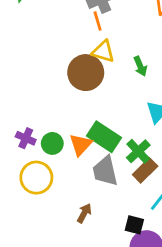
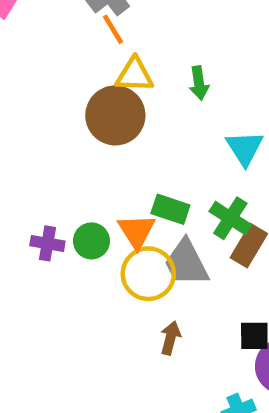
green arrow: (140, 66) -> (199, 83), turned 30
green rectangle: (104, 137) -> (170, 209), size x0.7
yellow circle: (36, 178) -> (148, 274), moved

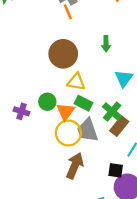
yellow triangle: (134, 75) -> (76, 82), moved
green circle: (91, 241) -> (47, 102), moved
brown arrow: (170, 338) -> (75, 166), size x1.6

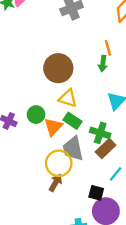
orange line: (68, 12) -> (108, 48), moved
green cross: (112, 112) -> (100, 133), turned -30
yellow circle: (68, 133) -> (59, 163), moved
brown arrow: (75, 166) -> (56, 183), size x0.7

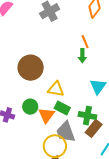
brown circle: (58, 68) -> (31, 68), moved

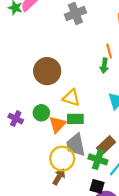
green rectangle: (62, 108) -> (75, 119), turned -35
green cross: (87, 116) -> (98, 159), moved

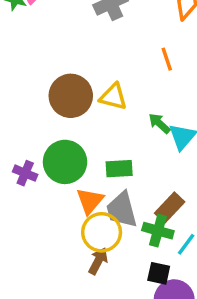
green arrow: (104, 66) -> (159, 123), moved, turned 128
yellow triangle: (71, 98) -> (113, 97), moved
green circle: (41, 113) -> (65, 162), size x1.6
orange triangle: (57, 124) -> (90, 201), moved

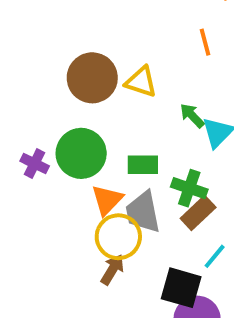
green cross: (158, 231) -> (189, 188), moved
black square: (159, 273) -> (181, 288), size x1.5

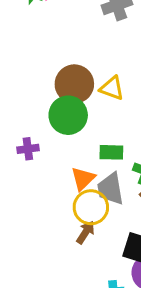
green circle: (81, 153) -> (68, 115), moved
purple cross: (35, 164) -> (28, 149), turned -35

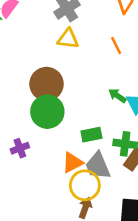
yellow triangle: (112, 88) -> (68, 39), moved
orange triangle: (83, 179) -> (72, 163), turned 30

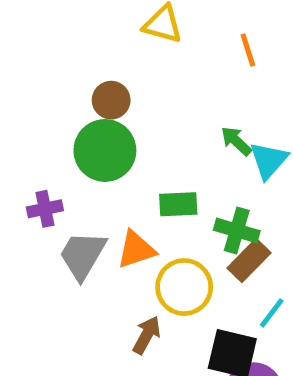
brown circle: (47, 84) -> (111, 100), size x0.6
gray trapezoid: (98, 166) -> (83, 255), moved, turned 44
yellow circle: (85, 185) -> (184, 287), moved

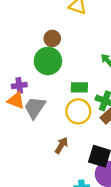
orange triangle: (136, 250) -> (16, 100), moved, turned 36
yellow circle: (184, 287) -> (78, 111), moved

